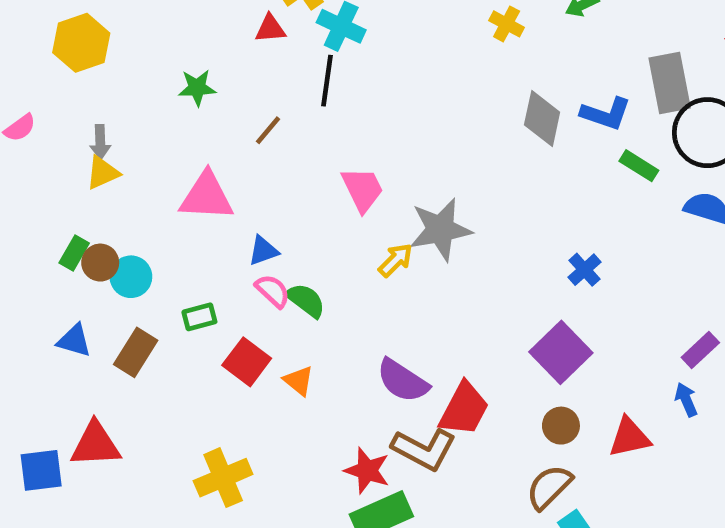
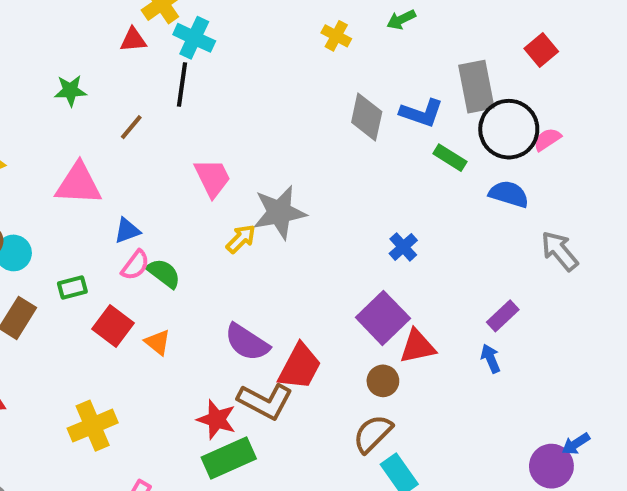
pink semicircle: (273, 291) -> (135, 265), turned 84
red triangle: (629, 437) -> (417, 346), moved

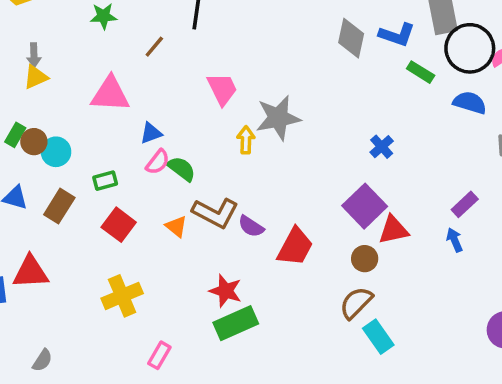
yellow arrow: (241, 239) -> (246, 140), turned -44
red square: (113, 326) -> (119, 225), moved
purple semicircle: (247, 342) -> (251, 226), size x0.7
brown L-shape: (265, 401) -> (215, 213), moved

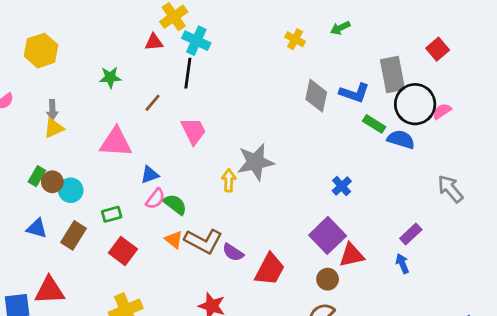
pink trapezoid: (222, 89) -> (193, 131), moved
blue semicircle: (470, 103) -> (401, 139), moved
orange triangle: (176, 226) -> (174, 240), moved

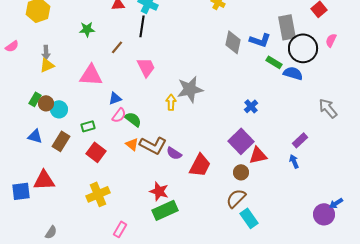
pink semicircle: (442, 111) -> (331, 40), moved, turned -32

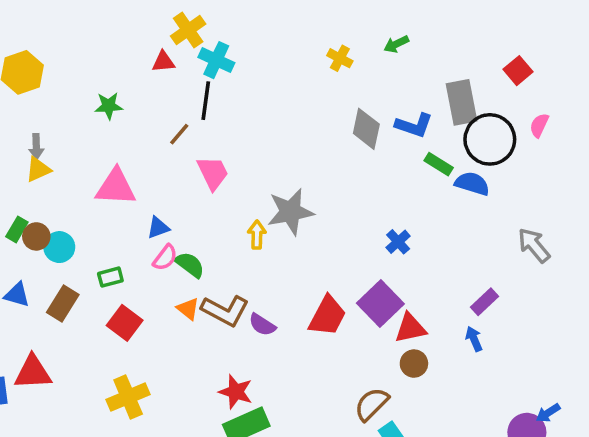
brown line: (117, 47) -> (179, 134), moved
red trapezoid: (200, 165) -> (327, 316), moved
brown circle: (241, 172) -> (414, 364), moved

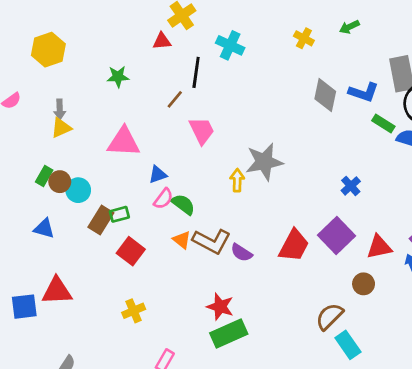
cyan cross: (216, 60) -> (230, 45), moved
brown rectangle: (63, 304) -> (101, 220), moved
red triangle: (410, 328) -> (379, 247), moved
yellow cross: (128, 397) -> (134, 311), size x0.7

